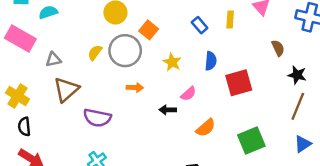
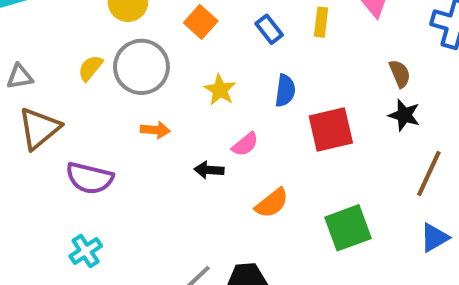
orange square: (149, 30) -> (201, 22), moved
black star: (297, 75) -> (404, 115), moved

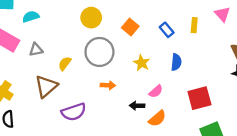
yellow semicircle: (90, 68) -> (65, 63), moved
gray triangle: (20, 77) -> (36, 50), moved
red square: (331, 130) -> (199, 98), moved
purple semicircle: (90, 178) -> (74, 112), turned -30
orange semicircle: (272, 203) -> (157, 119), moved

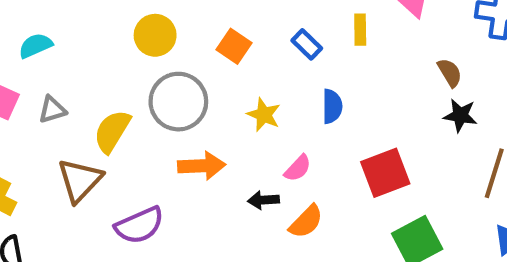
yellow semicircle: (65, 63) -> (112, 131), size x1.5
orange arrow: (108, 85) -> (202, 166), size x1.5

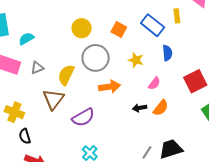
blue rectangle: (307, 44) -> (153, 25), size x1.6
black arrow: (263, 200) -> (140, 108), moved

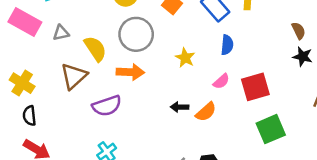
yellow star: (136, 60) -> (185, 58), moved
yellow semicircle: (66, 75) -> (95, 49), turned 110
pink semicircle: (154, 83) -> (221, 81), moved
orange arrow: (109, 87) -> (130, 72), moved

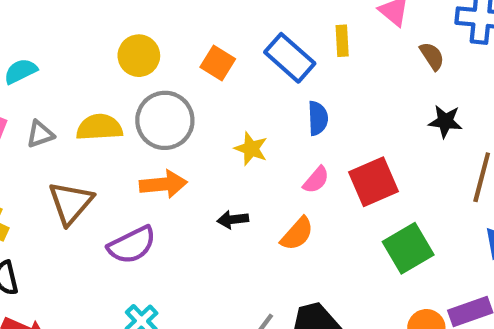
brown semicircle: (299, 31) -> (432, 56), moved
yellow semicircle: (95, 49) -> (99, 127), moved, turned -52
black arrow: (180, 107) -> (233, 219), moved

